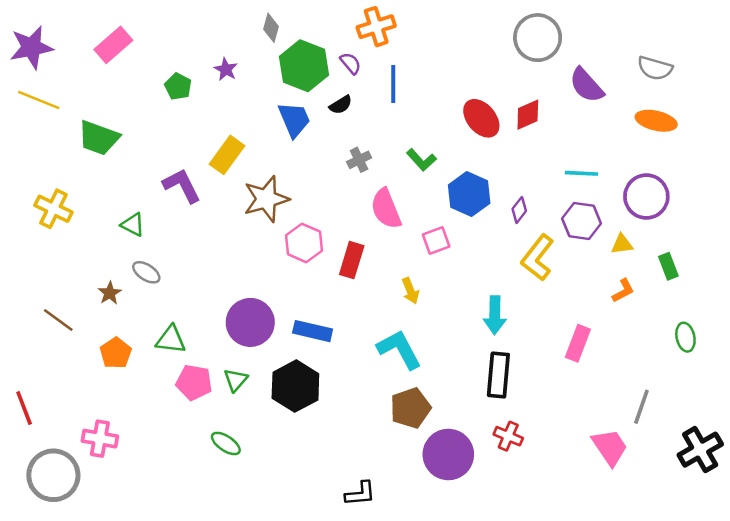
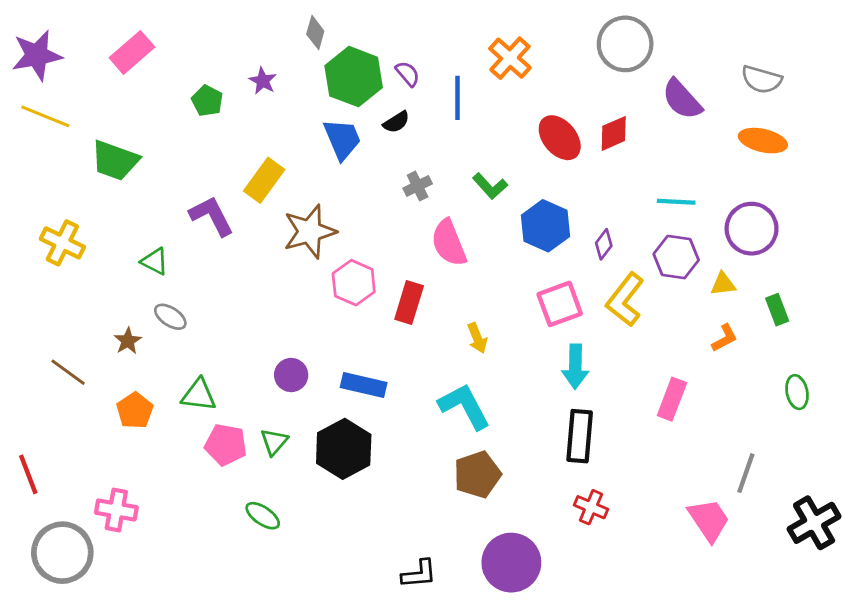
orange cross: (376, 27) -> (510, 58), moved, turned -30
pink square: (436, 241) -> (560, 304), moved, size x1.4
purple circle: (250, 322) -> (291, 375), size x0.6
purple circle: (448, 454) -> (511, 563), moved

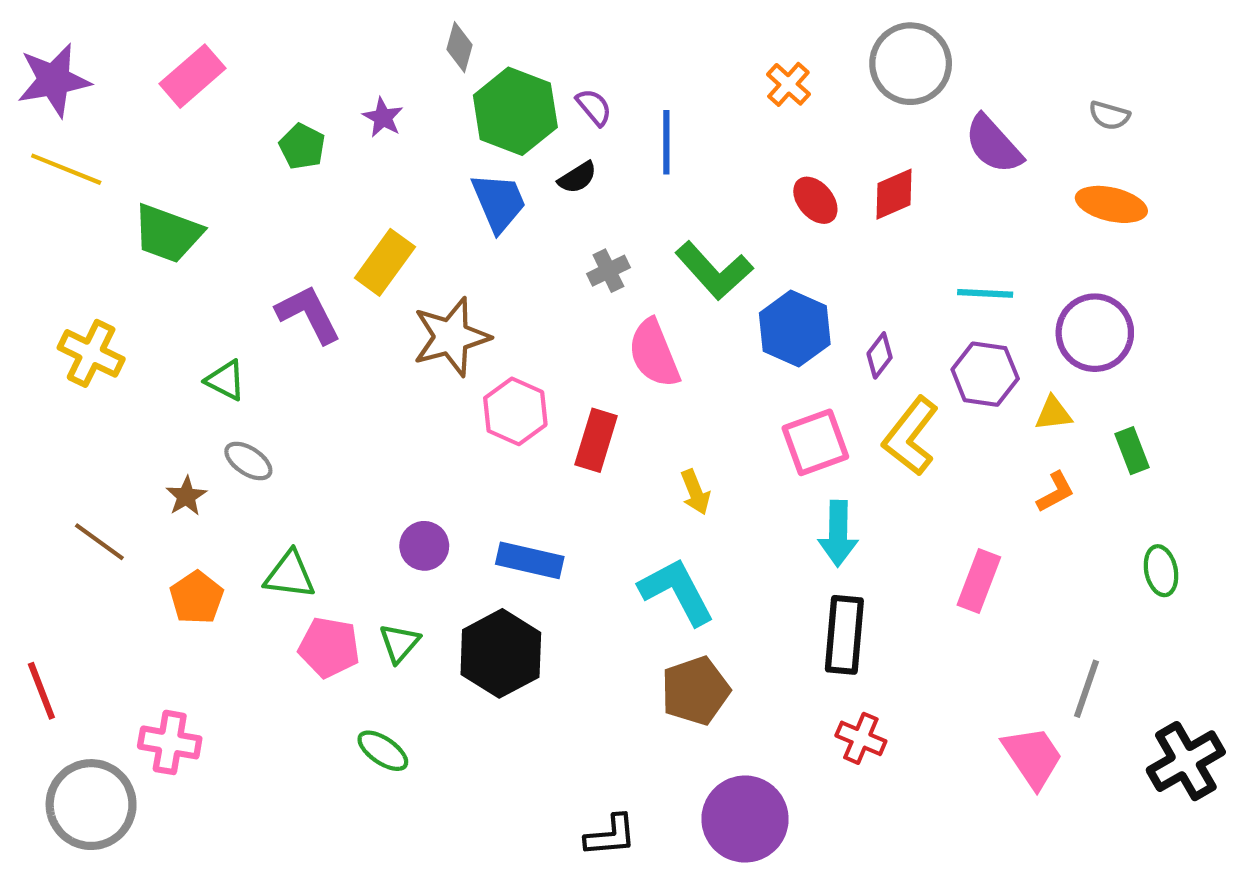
orange cross: (510, 58) -> (788, 84), moved, size x0.7
gray semicircle: (761, 79) -> (1109, 115), size x0.7
red ellipse: (560, 138) -> (815, 200), size x0.7
green L-shape: (490, 186) -> (714, 271), size x1.5

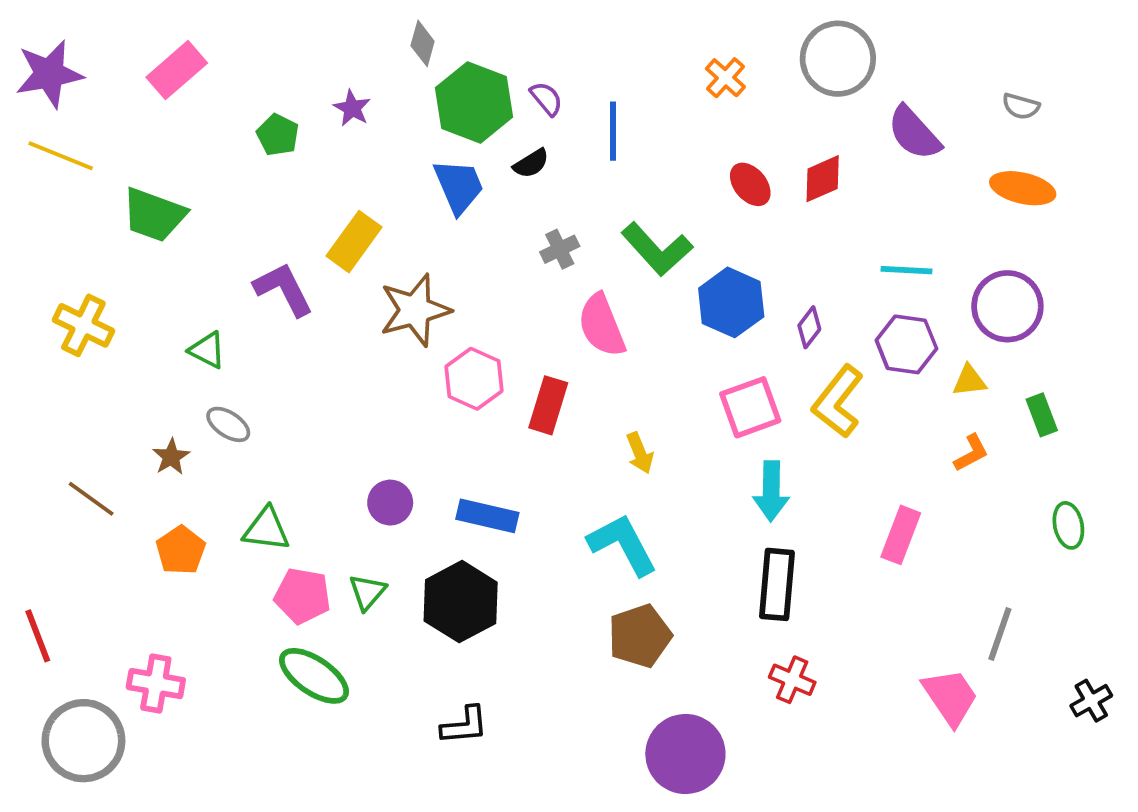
green ellipse: (383, 751) -> (314, 676), moved, size x1.5
black cross: (1186, 761) -> (1091, 701), size x0.6
black L-shape: (611, 836) -> (464, 725), moved

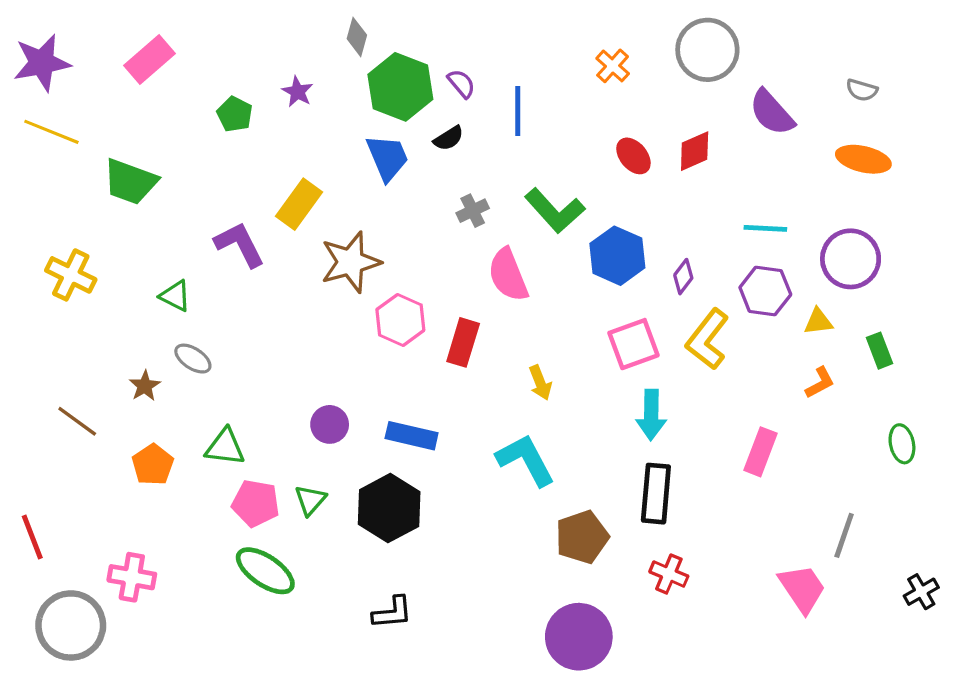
brown pentagon: (640, 636) -> (582, 537), moved

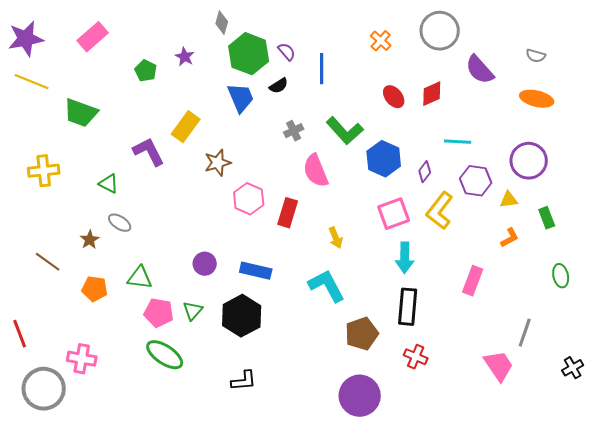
cyan line: (765, 228) -> (458, 142), moved
brown star: (350, 262) -> (218, 163), size x0.7
yellow cross: (71, 275) -> (44, 171), turned -32
orange pentagon: (153, 465) -> (95, 289), turned -30

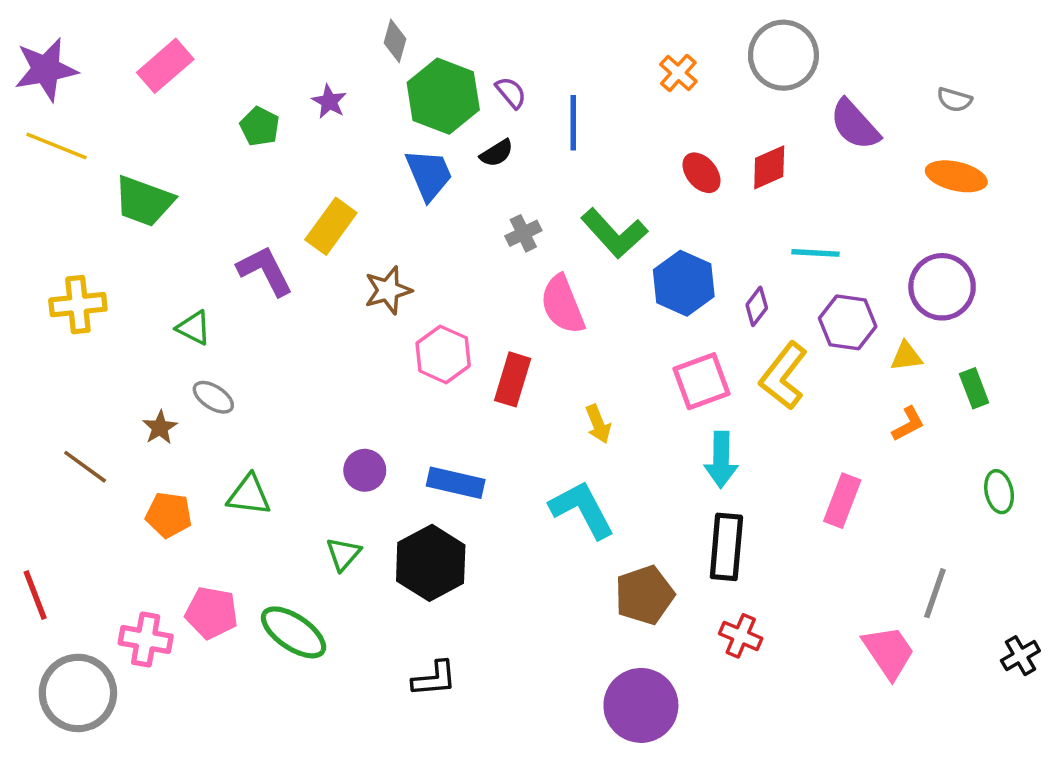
pink pentagon: (159, 313) -> (212, 613), moved

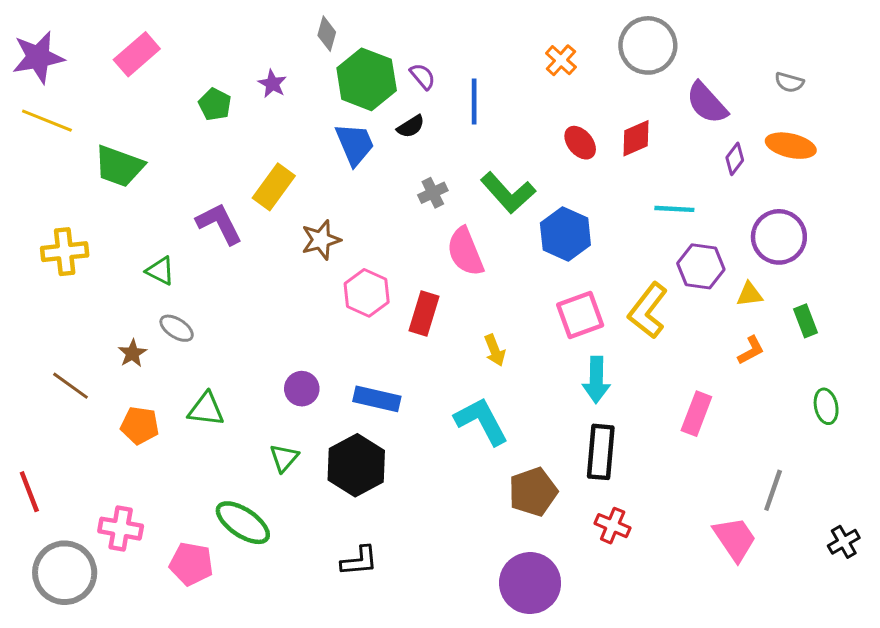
purple diamond: (757, 306) -> (735, 159), moved
pink pentagon: (212, 613) -> (191, 564), moved

